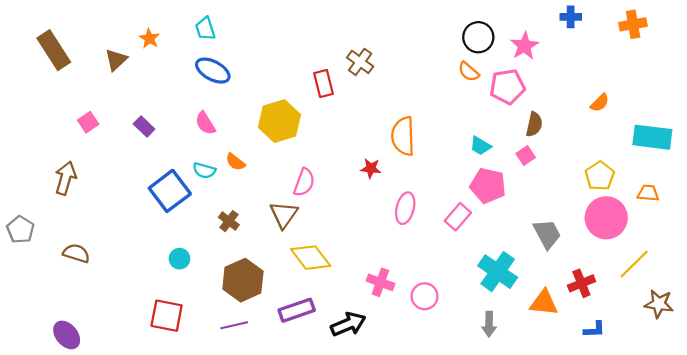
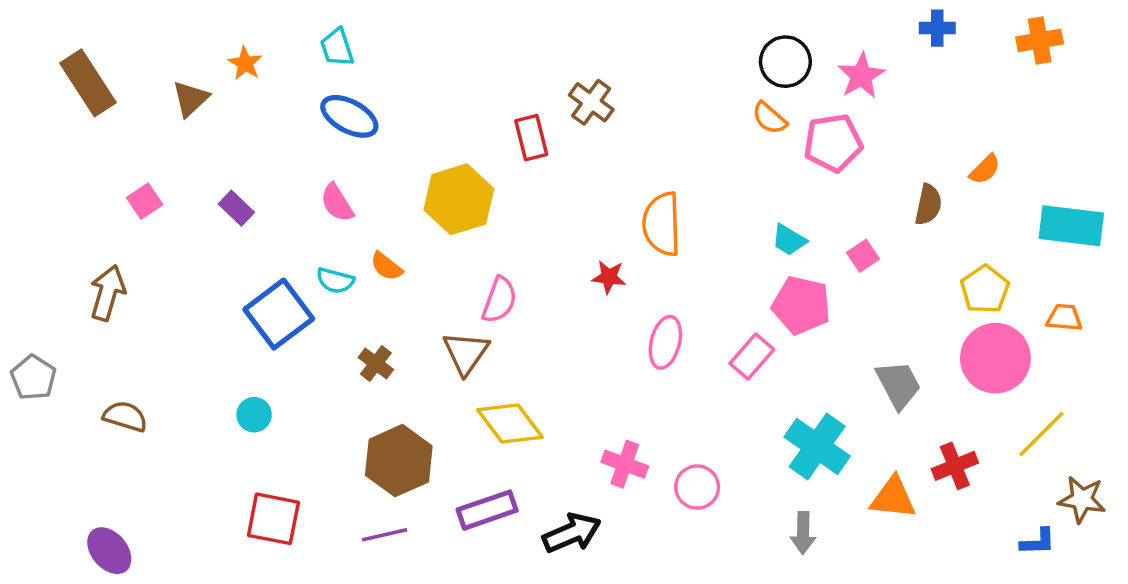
brown semicircle: (534, 124) -> (928, 205), moved
cyan circle: (179, 259) -> (254, 415), moved
blue L-shape: (594, 330) -> (1038, 542), moved

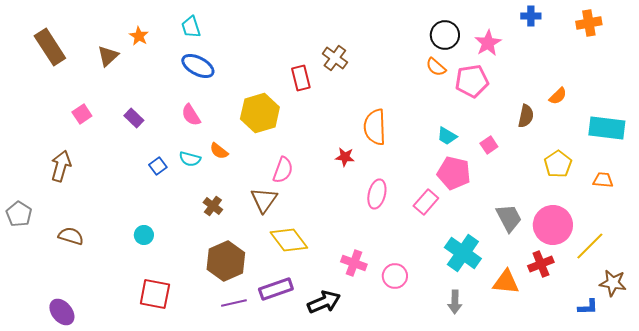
blue square: (279, 314) -> (158, 166), moved, size x0.5
pink circle: (995, 358) -> (553, 225), moved
purple line: (385, 535) -> (234, 303), moved

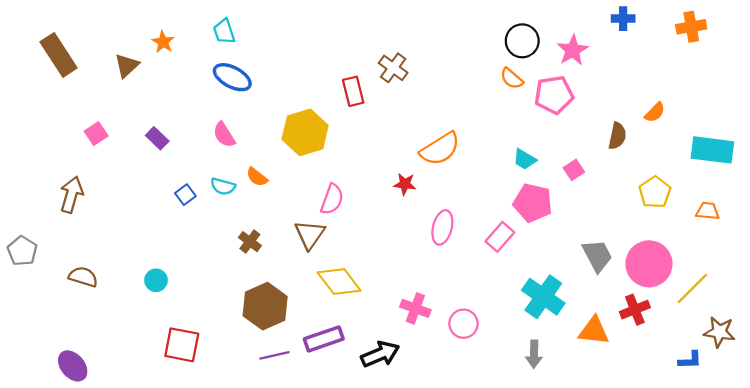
orange semicircle: (375, 127) -> (440, 149), turned -120
cyan circle: (144, 235) -> (156, 280), moved

